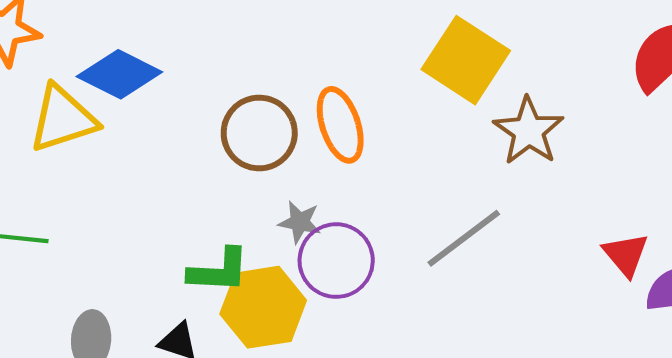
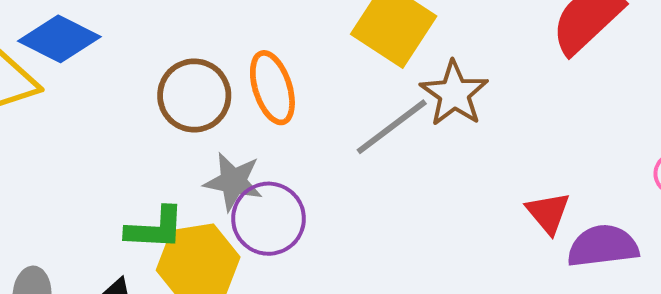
gray star: (300, 222) -> (233, 182), size x1.4
gray line: (464, 238) -> (392, 127), moved

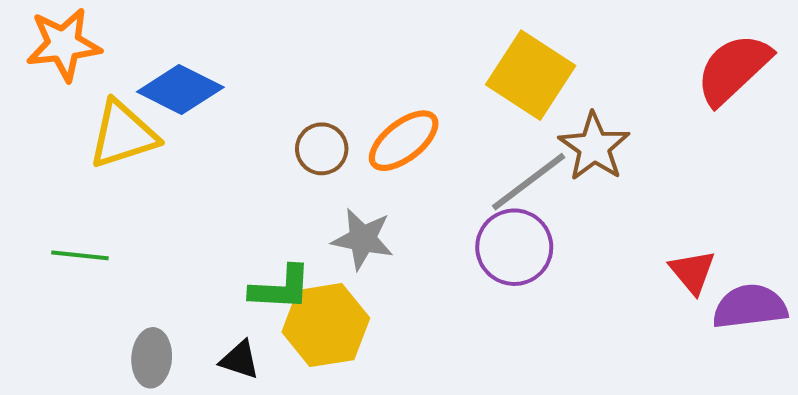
orange ellipse: (272, 88) -> (404, 141), turned 70
brown circle: (194, 96) -> (322, 149), size x0.7
purple circle: (269, 219) -> (514, 247), moved

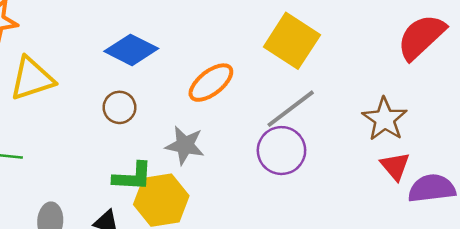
blue diamond: (180, 89) -> (131, 50), moved
brown star: (594, 147) -> (385, 119), moved
brown circle: (322, 149) -> (119, 107), moved

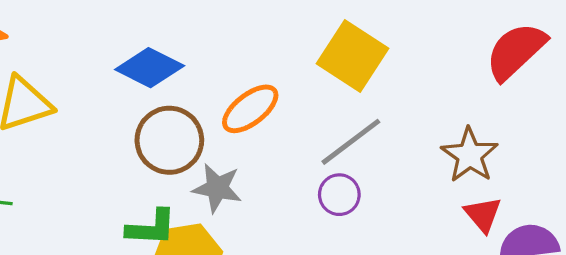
brown circle: (119, 107) -> (169, 140), moved, size x1.6
purple circle: (281, 151) -> (339, 195), size x0.7

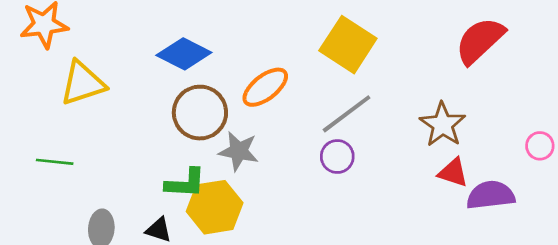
red triangle: (483, 214) -> (453, 173), turned -32

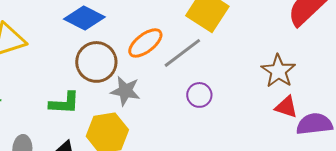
gray line: (347, 114) -> (182, 53), moved
green L-shape: (185, 183) -> (64, 103), moved

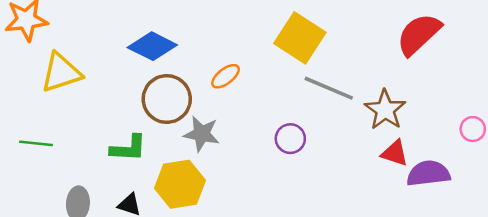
orange ellipse: (145, 43) -> (226, 76), size x0.7
gray line: (182, 53) -> (329, 88), moved, turned 60

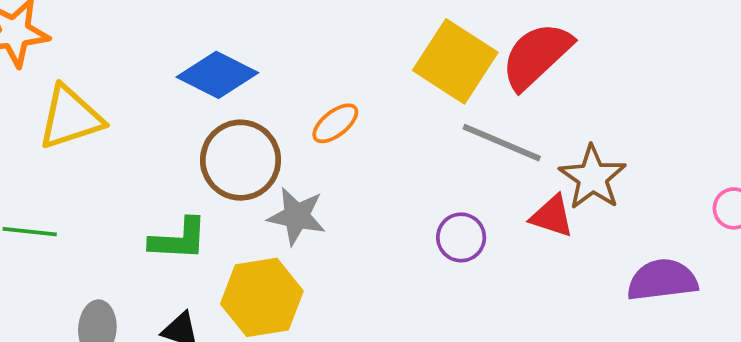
red semicircle: (419, 34) -> (536, 56), moved
purple circle: (290, 139) -> (461, 237), moved
red triangle: (395, 153) -> (552, 216), moved

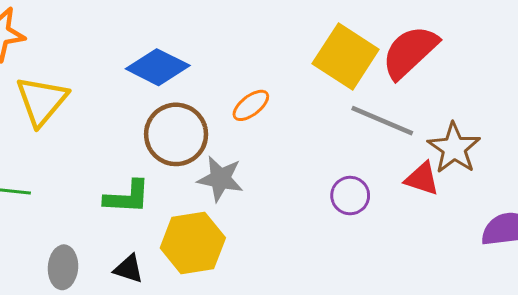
yellow triangle: (70, 118) -> (42, 101), turned -32

